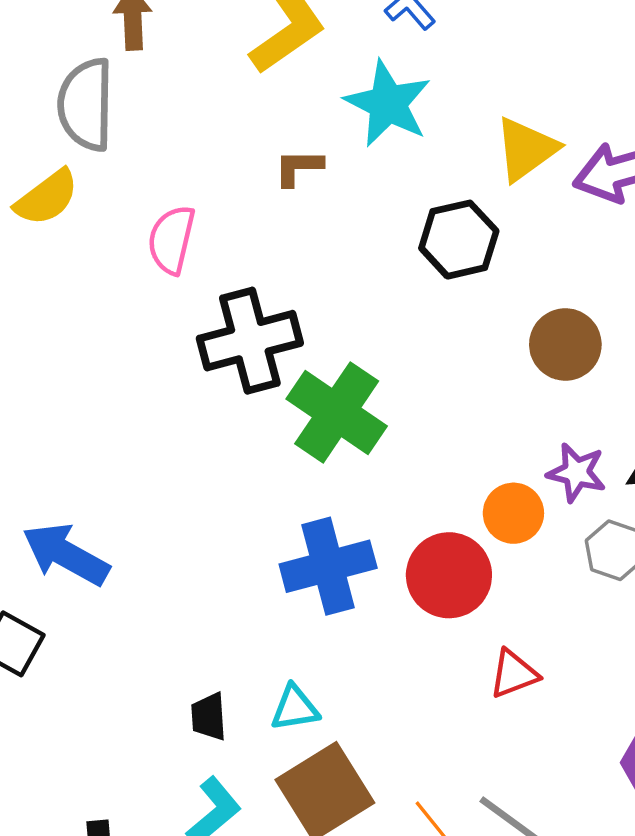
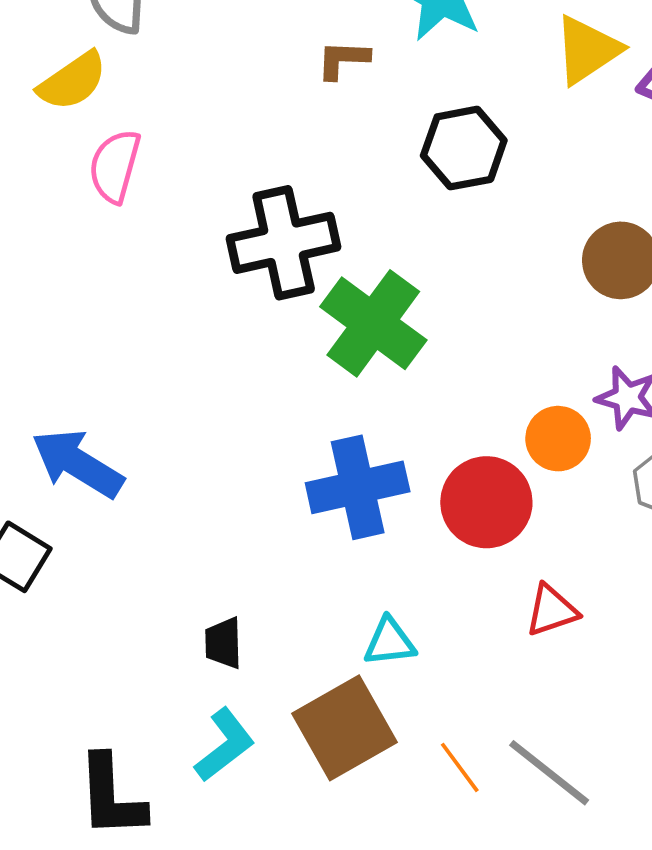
pink semicircle: (171, 240) -> (115, 166), moved
black hexagon: (459, 240) -> (464, 148), moved
cyan triangle: (295, 708) -> (390, 642), moved

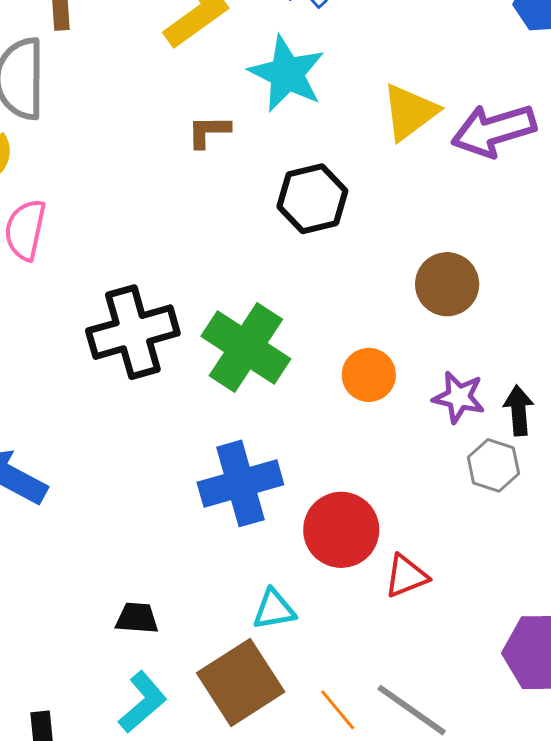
black cross: (284, 243) -> (133, 332), moved
orange circle: (558, 439) -> (369, 375), moved
red circle: (486, 502) -> (341, 530), moved
black trapezoid: (223, 643) -> (137, 618), turned 99

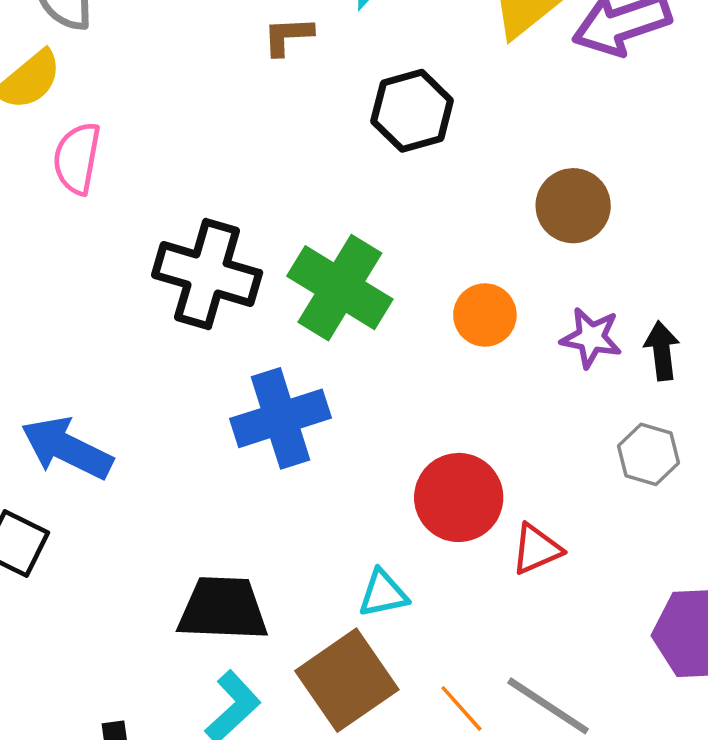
black cross: (133, 332) -> (207, 274), turned 34
gray hexagon: (493, 465) -> (649, 454), moved
blue cross: (240, 483) -> (280, 418), moved
black trapezoid: (137, 618) -> (223, 609), size x1.8

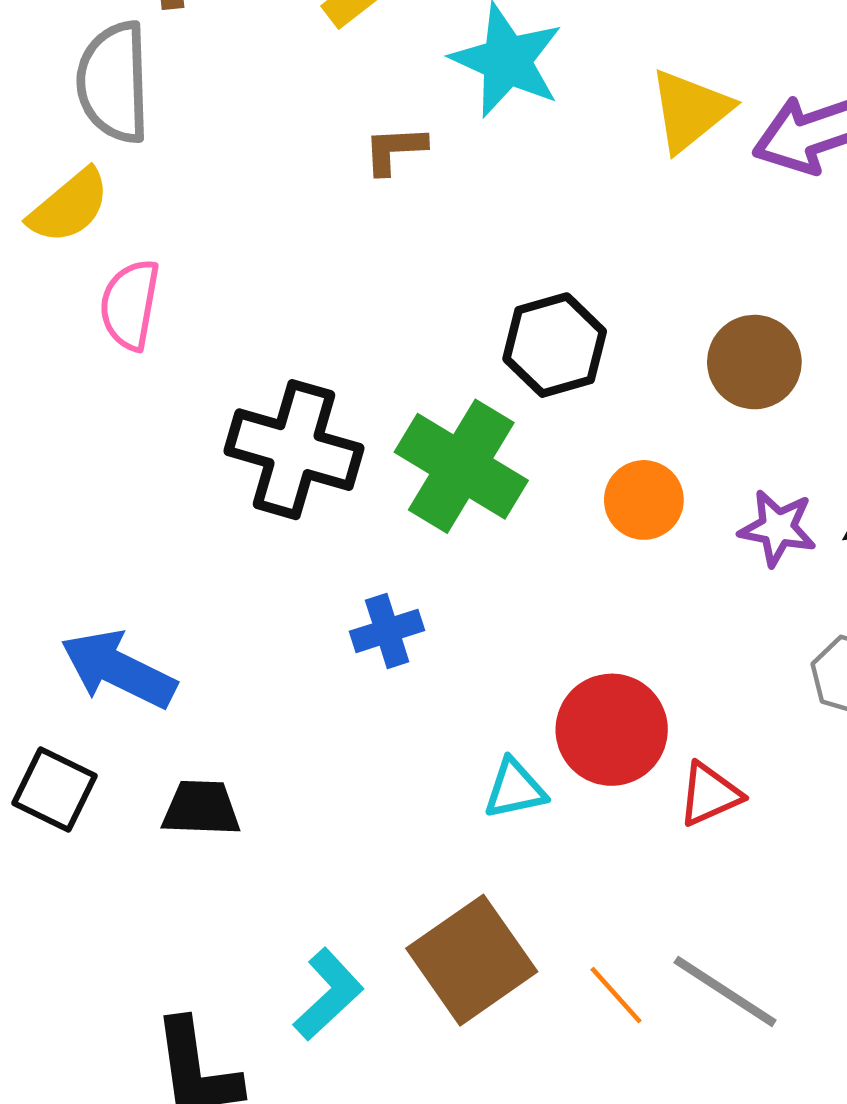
black hexagon: (412, 111) -> (555, 345), moved
blue cross: (280, 418) -> (387, 631), size x0.6
cyan triangle: (383, 594) -> (515, 789), moved
black trapezoid: (223, 609) -> (201, 808), moved, size x0.7

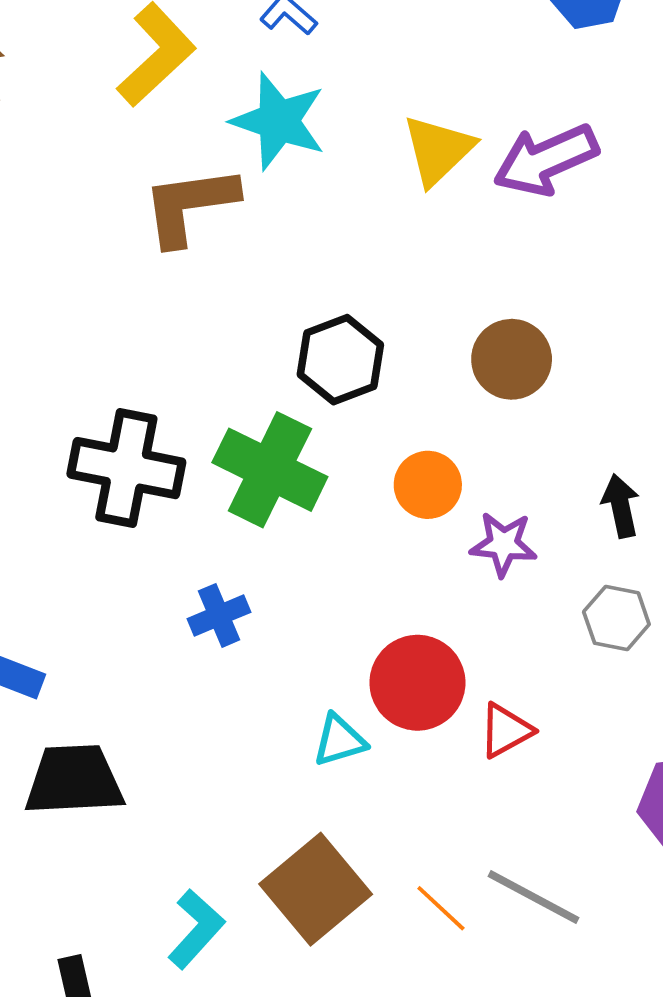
brown L-shape: (395, 150) -> (190, 205), size x1.8
purple star: (778, 528) -> (503, 544), moved
black trapezoid: (201, 808) -> (74, 780), size x1.5

